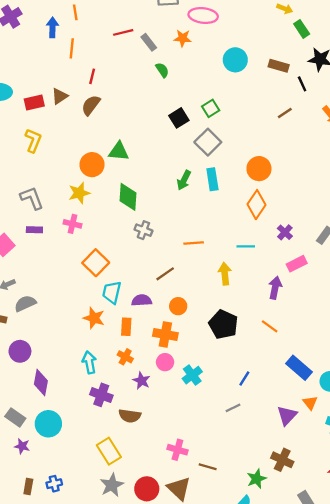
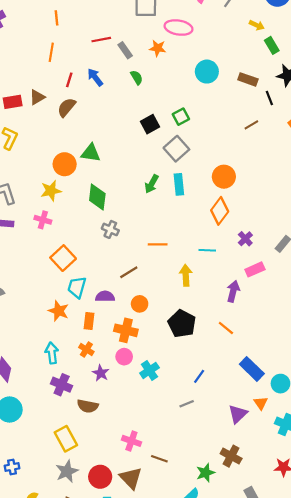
blue arrow: (52, 27) -> (95, 77), moved, turned -42

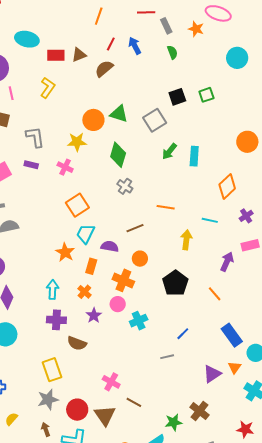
gray square: (176, 149) -> (155, 120), moved
orange circle: (224, 177) -> (247, 142), moved
purple cross: (62, 385) -> (56, 320), turned -30

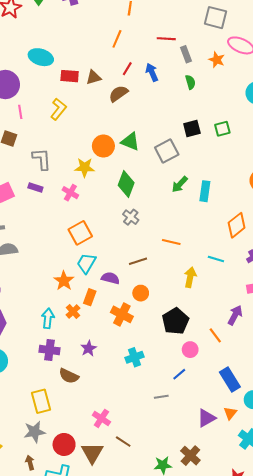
purple arrow: (227, 262) -> (235, 315), moved
orange cross: (84, 292) -> (73, 312), moved
pink circle: (118, 304) -> (190, 350), moved

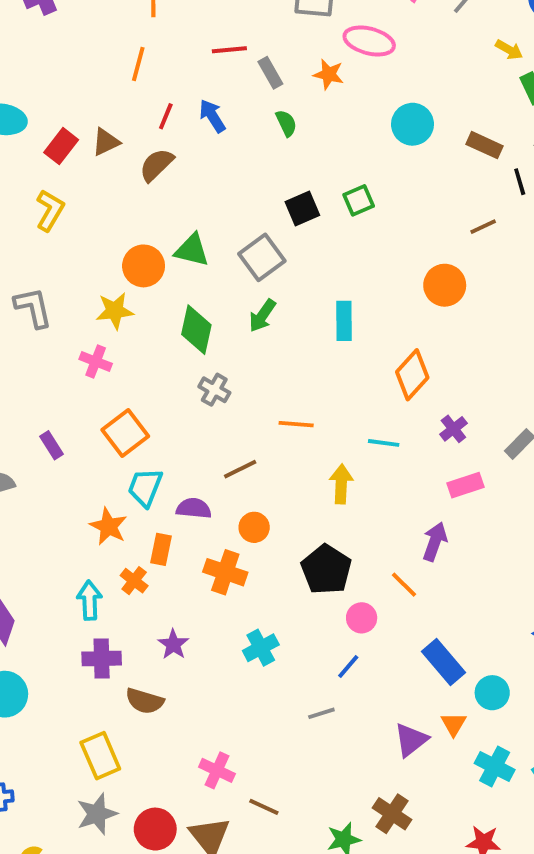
red rectangle: (70, 76) -> (61, 146), turned -48
green arrow: (180, 184) -> (262, 316), moved
purple rectangle: (35, 188) -> (52, 445), moved, turned 48

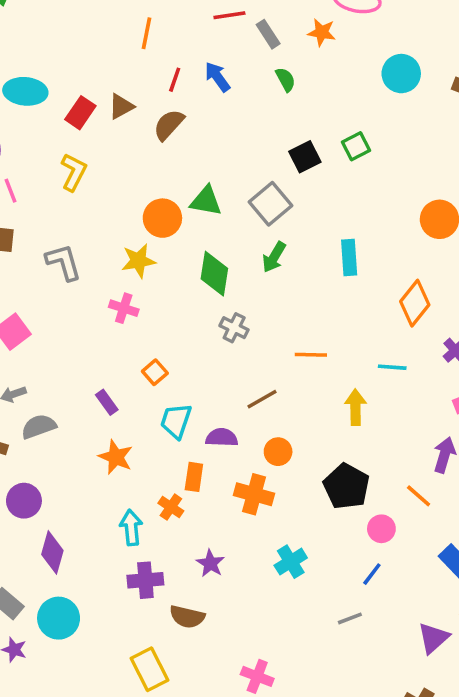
orange square: (125, 433) -> (155, 372), size x0.6
purple rectangle: (52, 445) -> (107, 402), moved
orange star: (108, 526) -> (116, 457), moved

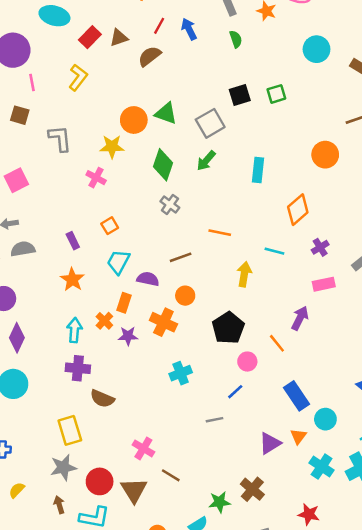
purple star: (210, 563) -> (128, 336), moved, turned 30

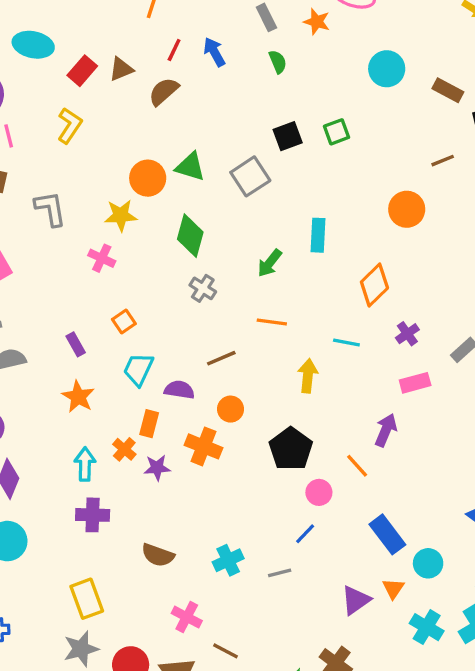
green arrow: (206, 161) -> (270, 263), moved
cyan cross: (181, 373) -> (228, 560), moved
brown semicircle: (102, 399) -> (158, 555), moved

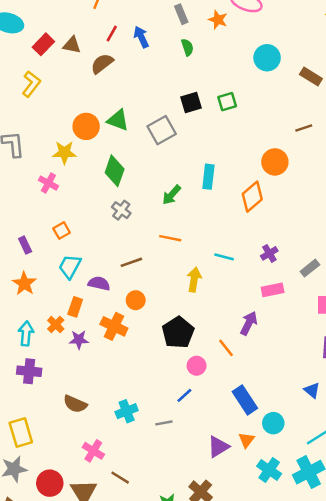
brown triangle: (121, 69) -> (72, 45), turned 30
orange diamond: (374, 285) -> (252, 197), moved

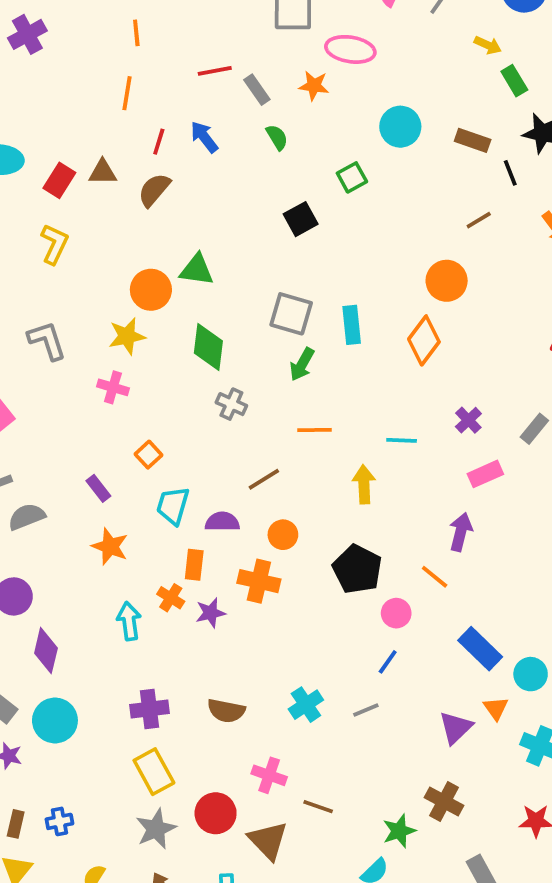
green square: (227, 102) -> (352, 177), moved
gray square: (162, 130) -> (291, 314), moved, turned -32
purple cross: (29, 371) -> (149, 709), moved
red circle: (50, 483) -> (216, 813), moved

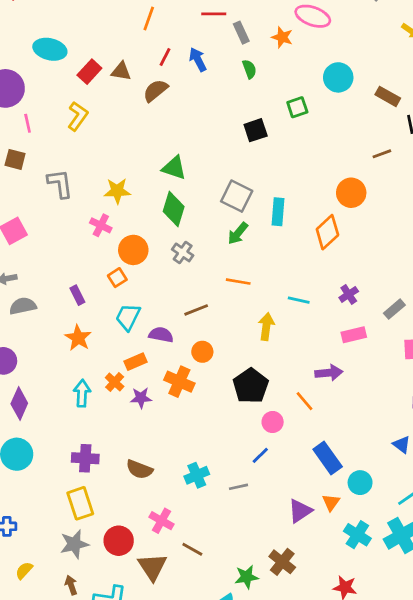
green triangle: (197, 270) -> (174, 168), moved
orange circle: (151, 290) -> (133, 250), moved
purple arrow: (461, 532) -> (329, 373), turned 60
orange rectangle: (194, 565) -> (135, 362), turned 50

